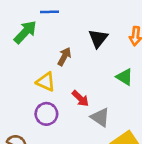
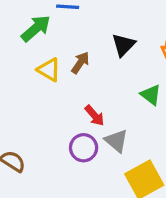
yellow triangle: (46, 82) -> (49, 70), moved
purple circle: (46, 114) -> (84, 148), moved

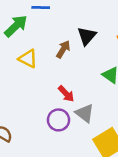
brown arrow: (80, 63) -> (63, 49), moved

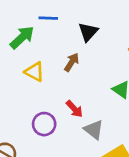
black triangle: (87, 36) -> (88, 32), moved
purple circle: (58, 120) -> (44, 124), moved

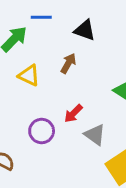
black triangle: (88, 32) -> (85, 30), turned -50
red arrow: (74, 109) -> (73, 113), turned 90

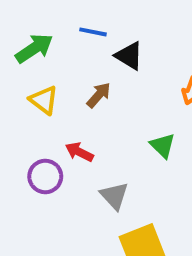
blue line: (41, 17) -> (93, 32), moved
red arrow: (73, 113) -> (79, 152), moved, turned 60

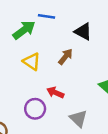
blue line: (93, 32) -> (46, 16), moved

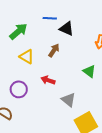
blue line: (46, 16) -> (50, 18), moved
purple circle: (35, 109) -> (19, 89), moved

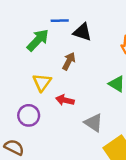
green arrow: (18, 31) -> (38, 40), moved
yellow triangle: (27, 57) -> (42, 82), moved, turned 42

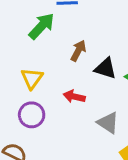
black triangle: (82, 32) -> (105, 68), moved
yellow triangle: (42, 82) -> (32, 78), moved

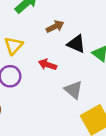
brown arrow: (78, 51) -> (55, 27), turned 30

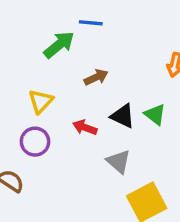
black triangle: (76, 44) -> (123, 116), moved

